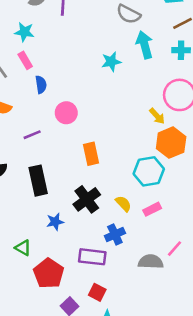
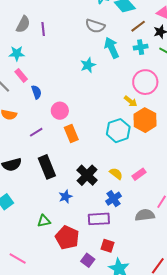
orange rectangle: (91, 154) -> (71, 133), moved
cyan hexagon: (149, 171) -> (118, 131), moved
green triangle: (23, 248) -> (44, 221), turned -32

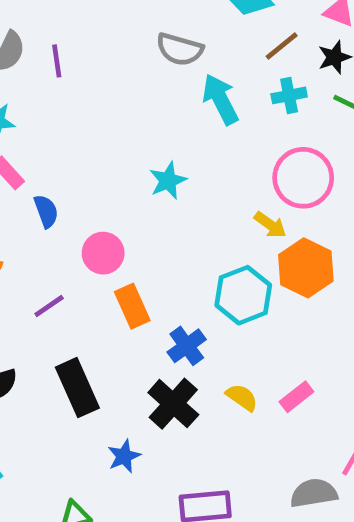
cyan star: (88, 65) -> (168, 181), moved
blue cross: (113, 199) -> (187, 346), moved

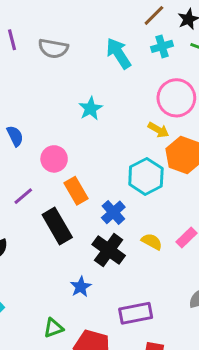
gray semicircle: (180, 49) -> (53, 48), moved
black rectangle: (77, 388) -> (57, 226), moved

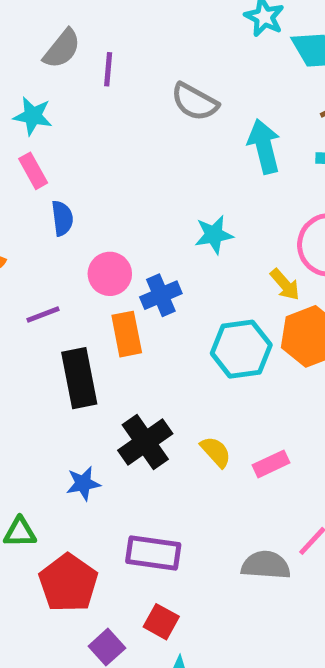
gray semicircle: (53, 48) -> (195, 102), moved
cyan star: (91, 109) -> (214, 235), moved
blue cross: (113, 212) -> (161, 295), moved

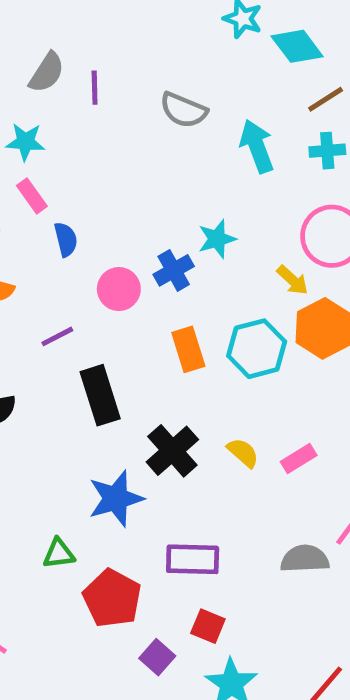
blue cross: (161, 295) -> (174, 270), moved
orange rectangle: (127, 334) -> (188, 349), moved
blue star: (83, 483) -> (116, 499), size x1.6

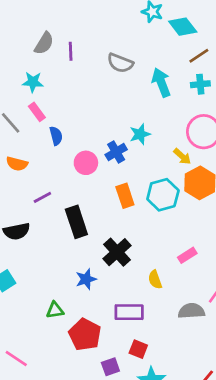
purple line: (57, 336) -> (42, 197), moved
yellow semicircle: (243, 453) -> (155, 280), moved, turned -150
blue star: (116, 499) -> (86, 279), size x0.7
purple square: (157, 657) -> (110, 367), turned 30

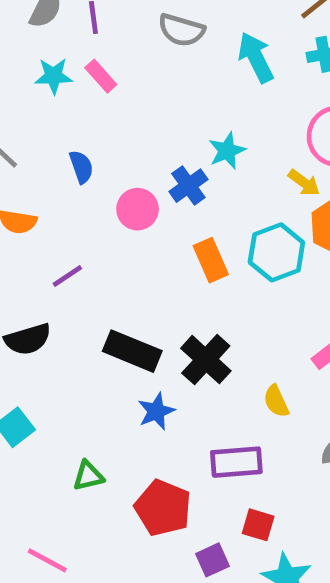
cyan star: (33, 82) -> (54, 76), moved
pink rectangle: (37, 112) -> (101, 76), moved
black rectangle: (76, 222) -> (132, 351), moved, turned -44
green triangle: (55, 310) -> (88, 476), moved

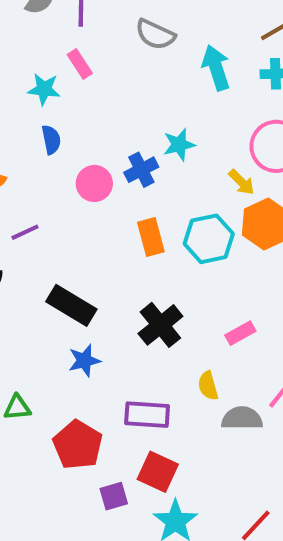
cyan star: (54, 76) -> (44, 89), moved
black cross: (206, 360) -> (160, 325), moved
yellow semicircle: (276, 401) -> (208, 386), moved
red square: (258, 525) -> (158, 472), size x1.4

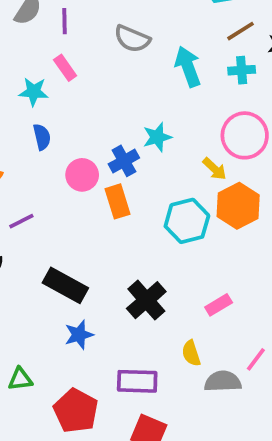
orange rectangle: (151, 237) -> (118, 201), moved

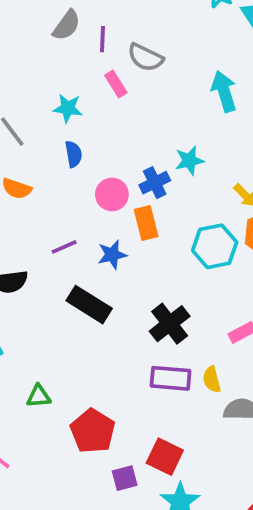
gray semicircle: (132, 39) -> (145, 57), moved
pink rectangle: (65, 68) -> (116, 84), moved
purple line: (21, 221) -> (64, 247), moved
blue star: (79, 335) -> (112, 255), moved
purple rectangle: (137, 381) -> (171, 378), moved

